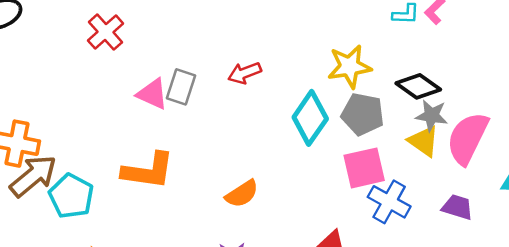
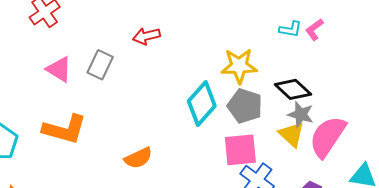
red arrow: (244, 73) -> (146, 36), moved
pink triangle: (152, 94) -> (59, 69), moved

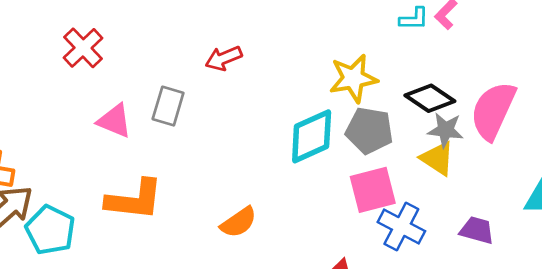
cyan diamond: (202, 104) -> (312, 136), turned 33
pink semicircle: (328, 137) -> (493, 111), moved

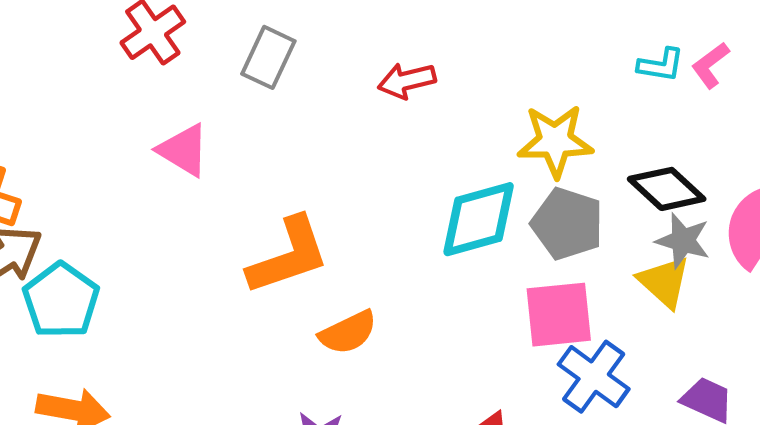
red arrow: (224, 58) -> (407, 81), moved
gray rectangle: (168, 106) -> (268, 57), moved
orange L-shape: (134, 200) -> (288, 256), moved, turned -34

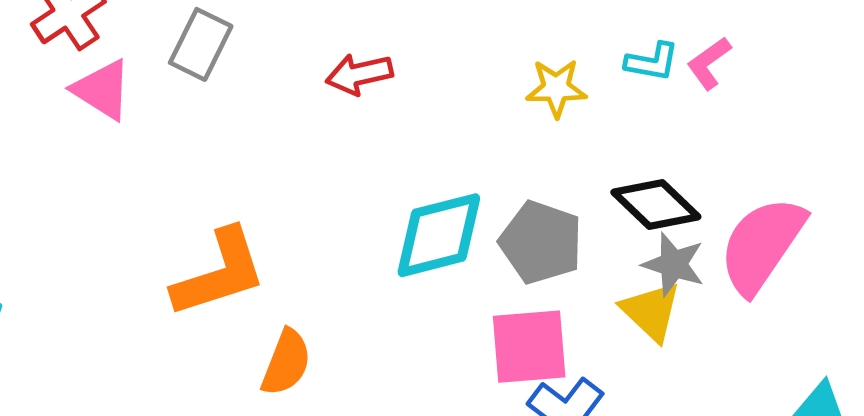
yellow star: (555, 141) -> (556, 88), moved, size x0.7
pink triangle: (183, 150) -> (102, 90), moved
orange semicircle: (348, 332) -> (286, 363), turned -44

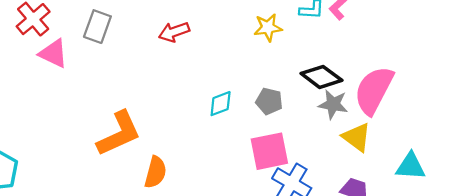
cyan diamond: (439, 235) -> (221, 104), size x0.6
gray pentagon: (541, 242) -> (269, 101), size x0.7
yellow triangle: (651, 311) -> (357, 137), moved

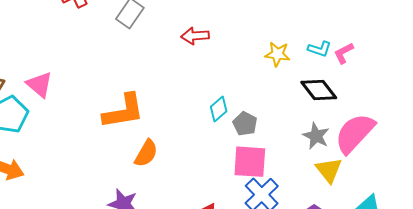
pink triangle: (53, 53) -> (39, 85), moved
black diamond: (321, 77) -> (319, 90), moved
gray pentagon: (269, 101) -> (245, 124), moved
cyan diamond: (221, 104) -> (219, 109), turned -35

